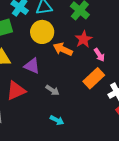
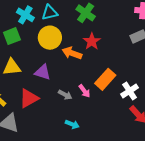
pink arrow: (99, 55) -> (84, 91), moved

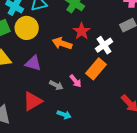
yellow circle: (50, 38) -> (27, 28), moved
white cross: (130, 91) -> (104, 45), moved
red triangle: (29, 98) -> (33, 101), moved

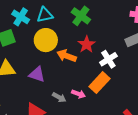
yellow circle: (27, 28) -> (46, 40), moved
pink arrow: (75, 81) -> (78, 94), turned -32

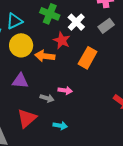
white cross: (108, 59) -> (76, 22), moved
orange rectangle: (99, 83) -> (88, 58), moved

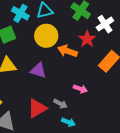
gray arrow: (47, 98) -> (60, 104), moved

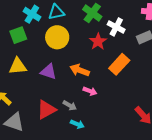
white cross: (105, 24) -> (116, 27), turned -30
orange arrow: (67, 51) -> (80, 70), moved

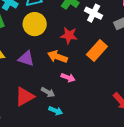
red star: (98, 42) -> (69, 35), moved, turned -30

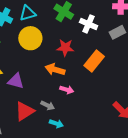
purple triangle: (26, 59) -> (16, 81), moved

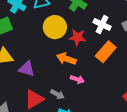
white cross: (89, 24) -> (102, 24), moved
yellow circle: (30, 38) -> (55, 27), moved

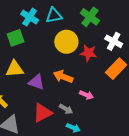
orange arrow: (66, 59) -> (63, 77), moved

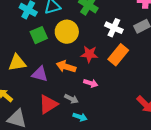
green square: (16, 38) -> (39, 35), moved
red star: (88, 53) -> (89, 54), moved

